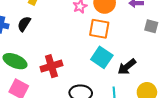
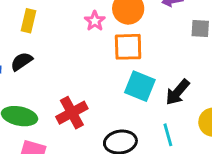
black semicircle: (24, 24) -> (22, 61), turned 35

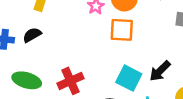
cyan square: (140, 86) -> (129, 78), moved

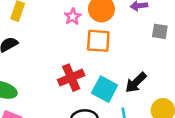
red cross: (71, 81) -> (71, 78), moved

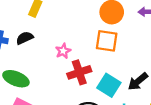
pink star: (73, 17) -> (63, 51), moved

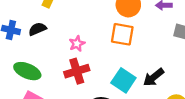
red cross: (79, 72) -> (77, 71), moved

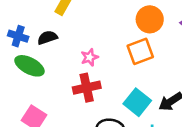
orange square: (122, 34) -> (140, 51), turned -35
green ellipse: (27, 71) -> (29, 66), moved

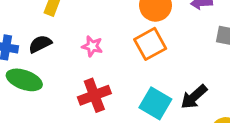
pink star: (90, 57) -> (92, 46), moved, turned -30

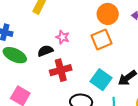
black semicircle: (40, 44) -> (45, 51), moved

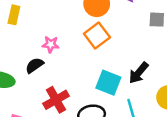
red cross: (61, 70) -> (56, 100), moved

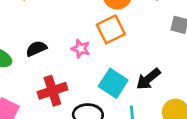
pink star: (51, 44) -> (81, 49), moved

